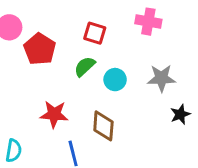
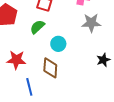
gray star: (161, 78) -> (91, 23), moved
cyan circle: (115, 80) -> (58, 44), moved

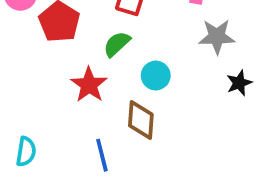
red star: (16, 60) -> (89, 85), moved, turned 30
black star: (103, 60) -> (239, 83), moved

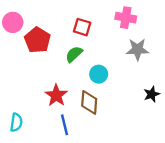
black star: (239, 83) -> (152, 94), moved
red star: (89, 85) -> (56, 95), moved

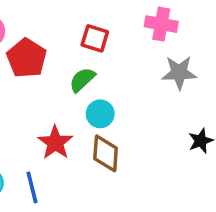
cyan circle: (99, 74) -> (100, 114), moved
blue line: (65, 125) -> (32, 187), moved

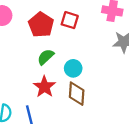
red pentagon: (27, 58) -> (41, 25), moved
green semicircle: (82, 80) -> (46, 57), moved

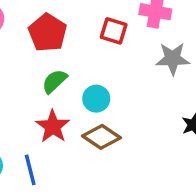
red square: (70, 20) -> (114, 31), moved
brown diamond: (77, 94) -> (101, 137), turned -60

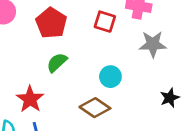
cyan circle: (96, 99) -> (110, 77), moved
red star: (53, 126) -> (30, 99), moved

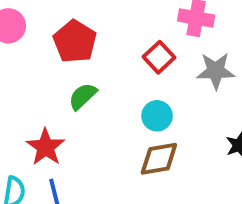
red square: (105, 22) -> (159, 57), moved, turned 30
brown diamond: (95, 108) -> (159, 159), moved, turned -44

